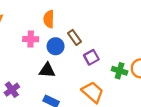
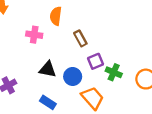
blue circle: (56, 46) -> (73, 76), moved
green cross: (120, 71) -> (114, 72), moved

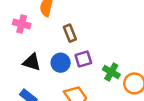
green cross: (114, 72) -> (111, 72), moved
blue circle: (73, 76) -> (61, 63), moved

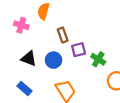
purple square: (83, 59) -> (79, 50), moved
green cross: (111, 72) -> (98, 59), moved

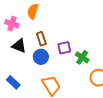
brown rectangle: (63, 35) -> (41, 39), moved
black triangle: (29, 59) -> (19, 46), moved

